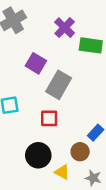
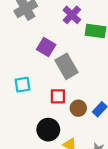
gray rectangle: (59, 85) -> (66, 66), turned -60
brown circle: (80, 152) -> (78, 108), moved

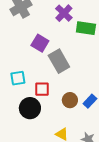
red square: (58, 96) -> (42, 89), moved
black circle: (48, 130) -> (30, 108), moved

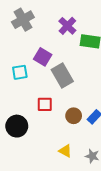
cyan square: (18, 78) -> (20, 72), moved
black circle: (30, 108) -> (17, 126), moved

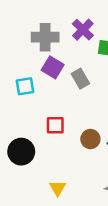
gray cross: (23, 20) -> (45, 37), moved, turned 30
gray rectangle: (62, 75) -> (80, 79), moved, size x0.7
yellow triangle: (65, 151) -> (58, 188), moved, turned 32

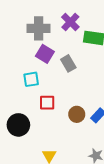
cyan square: (25, 86) -> (31, 79), moved

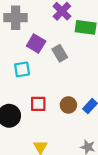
gray cross: (39, 28) -> (16, 18), moved
red square: (47, 103) -> (38, 104), moved

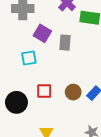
gray rectangle: (60, 53) -> (65, 43), turned 35

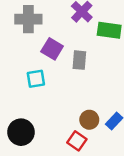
red square: (44, 91) -> (77, 141), moved, turned 35

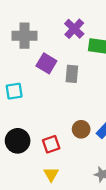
cyan square: (36, 79) -> (14, 91), moved
red square: (77, 141) -> (51, 144), moved, turned 36

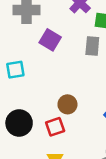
gray rectangle: (72, 74) -> (92, 46), moved
brown circle: (81, 129) -> (67, 104), moved

